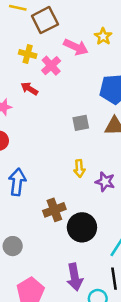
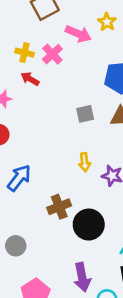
yellow cross: (28, 54) -> (24, 53), moved
blue arrow: (17, 182) -> (19, 178), turned 32

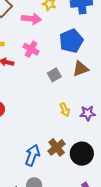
pink cross: (52, 54) -> (31, 49), moved
blue arrow: (19, 178) -> (32, 155), moved

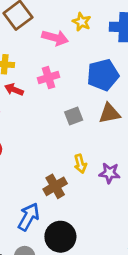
pink cross: (31, 49) -> (48, 78), turned 35
brown cross: (57, 147) -> (55, 186), moved
black circle: (82, 154) -> (60, 237), moved

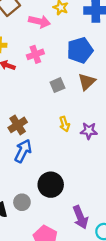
brown triangle: (109, 113) -> (87, 82), turned -30
brown cross: (55, 186) -> (18, 125), moved
blue arrow: (29, 217) -> (23, 151), moved

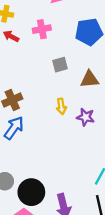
brown triangle: (87, 82) -> (90, 79), moved, turned 30
black circle: (51, 185) -> (31, 192), moved

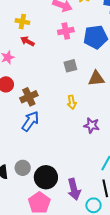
pink cross: (42, 29) -> (66, 31), moved
purple star: (86, 117) -> (92, 125), moved

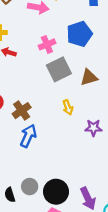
pink cross: (66, 31) -> (47, 44), moved
gray square: (70, 66) -> (59, 69), size x1.6

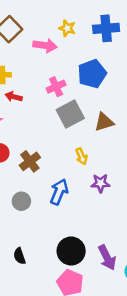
purple star: (93, 128) -> (100, 183), moved
blue arrow: (28, 136) -> (59, 192), moved
gray circle: (30, 187) -> (21, 201), moved

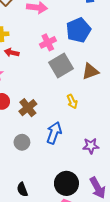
purple star: (100, 183) -> (91, 146), moved

